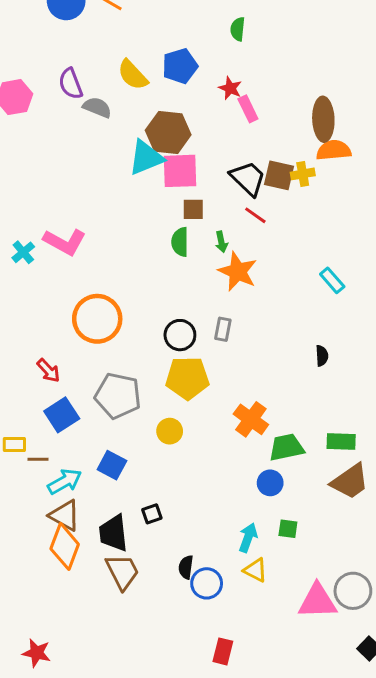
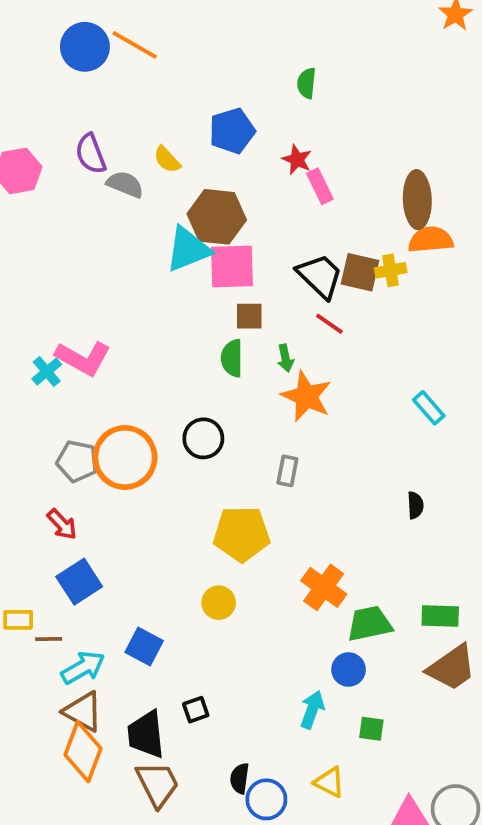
yellow semicircle: (133, 75) -> (167, 160), moved, size x0.7
cyan cross: (23, 252) -> (47, 372), moved
black circle: (180, 335) -> (203, 438), moved
gray pentagon: (118, 396) -> (77, 461), moved, size x0.7
cyan arrow: (248, 538) -> (312, 710), moved

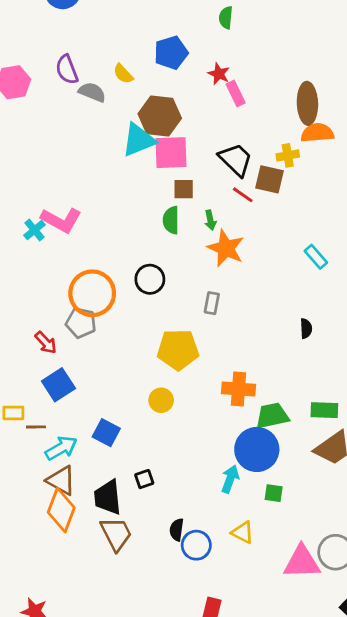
brown square: (360, 272) -> (269, 179), moved
gray pentagon: (77, 461) -> (81, 323), moved
orange cross: (324, 587) -> (239, 389), turned -32
blue circle: (349, 670) -> (257, 449), size x1.8

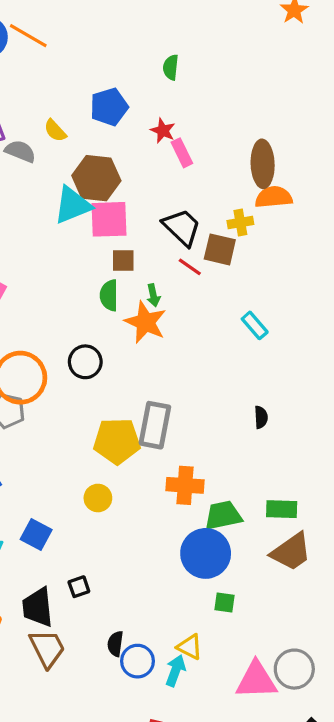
orange star: (226, 248) -> (145, 322), moved
cyan rectangle: (316, 257) -> (255, 325), moved
gray rectangle: (212, 303) -> (155, 425), moved, size x1.8
cyan arrow: (230, 479) -> (176, 671), moved

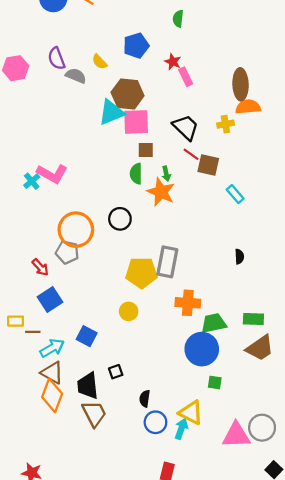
brown square: (220, 249) -> (208, 165), moved
black semicircle: (115, 644) -> (145, 399), moved
yellow triangle: (190, 647) -> (191, 413), size x1.4

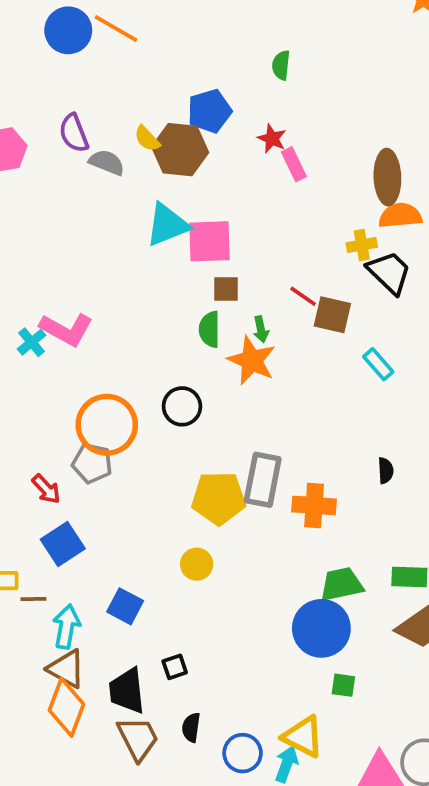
brown hexagon: (128, 94) -> (180, 150), moved
black trapezoid: (186, 127) -> (389, 272), moved
orange cross: (188, 303) -> (314, 505), moved
cyan arrow: (52, 348) -> (66, 627), turned -50
black semicircle: (145, 399) -> (191, 727), moved

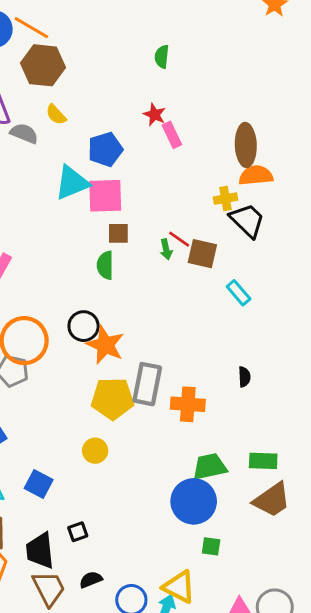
blue pentagon: (209, 111) -> (105, 149), moved
brown hexagon: (180, 150) -> (43, 65), moved
green arrow: (261, 329) -> (166, 249), moved
orange star: (252, 361) -> (105, 345), moved
black semicircle: (191, 727) -> (91, 580), turned 60

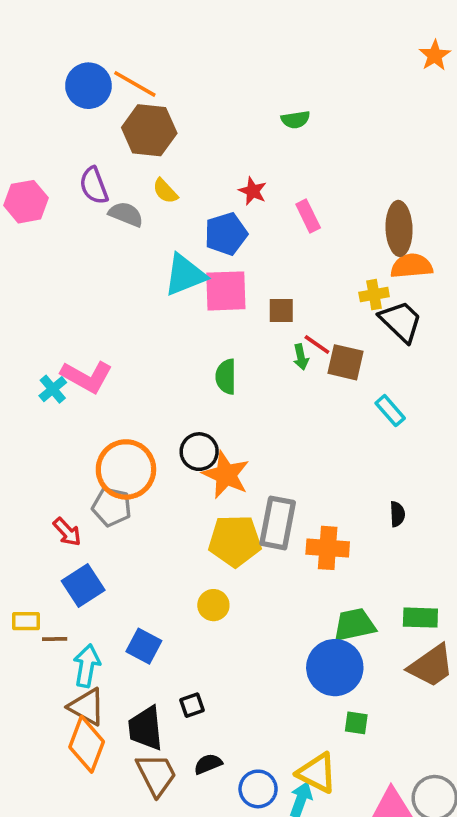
green semicircle: (162, 57) -> (296, 120), turned -105
red star: (155, 115) -> (253, 191), moved
brown square: (118, 233) -> (281, 311), moved

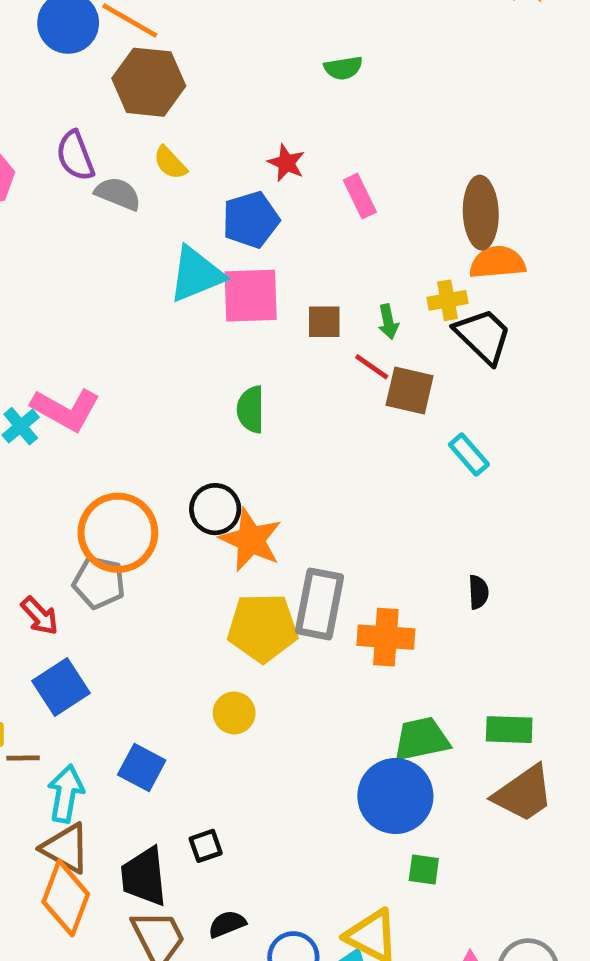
green arrow: (301, 357) -> (388, 322), moved

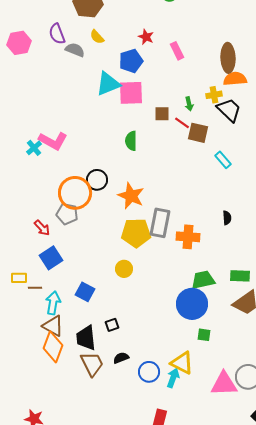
brown square: (324, 322) -> (162, 114), moved
black circle: (215, 509) -> (97, 180), moved

